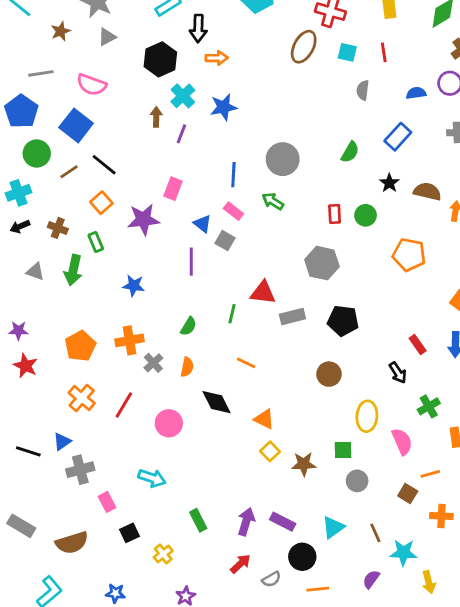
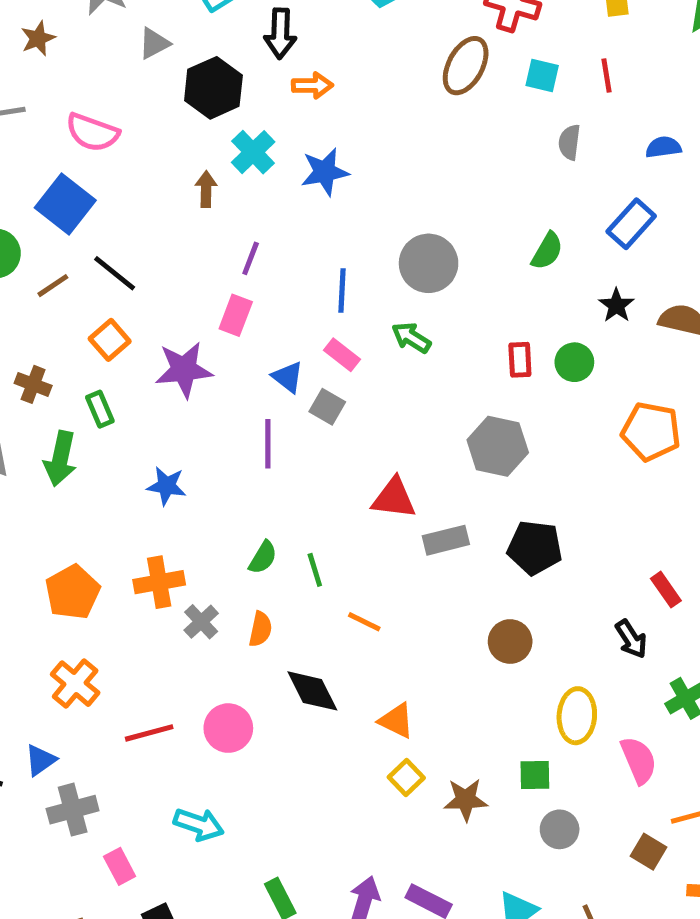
gray triangle: (107, 37) -> (154, 43), moved
purple line: (181, 134) -> (251, 258), moved
green line: (232, 314) -> (315, 570), moved, turned -30
red line: (124, 405) -> (149, 733), moved, turned 44

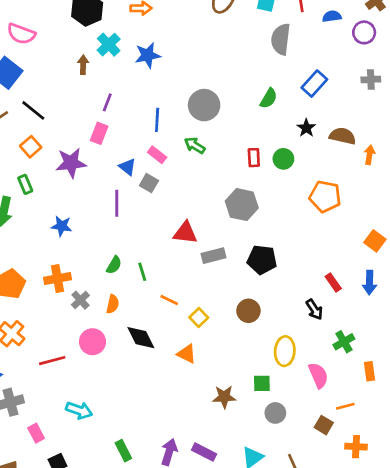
gray semicircle: (569, 142) -> (281, 39), size x1.6
blue semicircle: (663, 147) -> (332, 16), moved
pink circle: (228, 728) -> (92, 342), moved
yellow square: (406, 777) -> (199, 318), moved

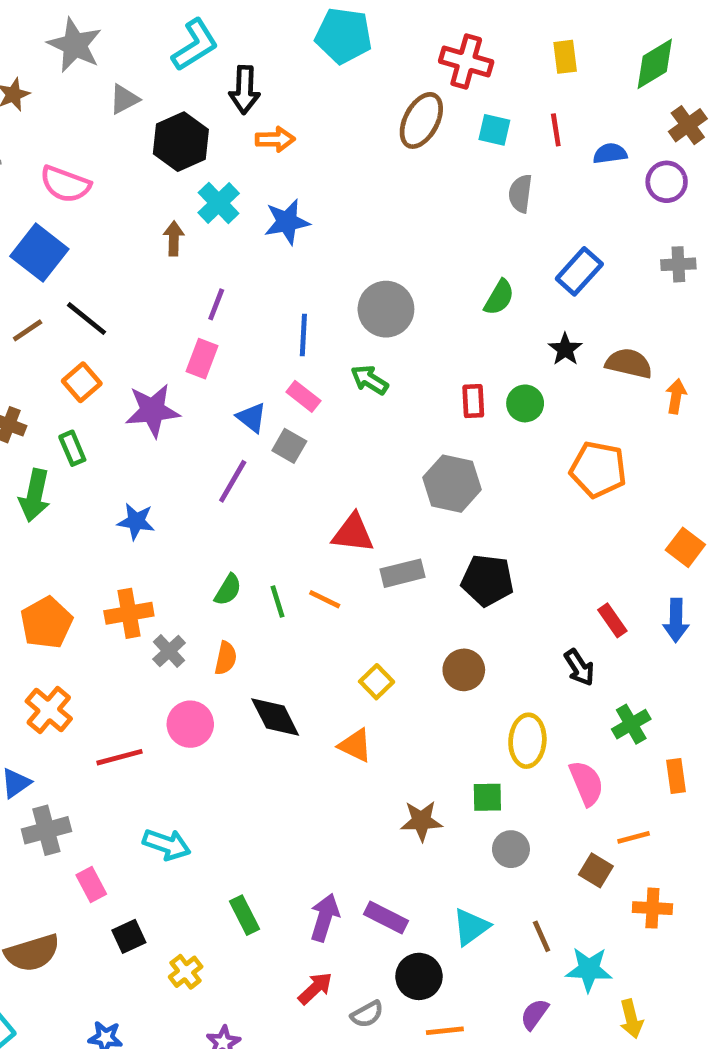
gray semicircle: (281, 39) -> (520, 194), size x0.7
purple line: (117, 203) -> (233, 481), turned 30
orange line: (169, 300) -> (325, 599), moved

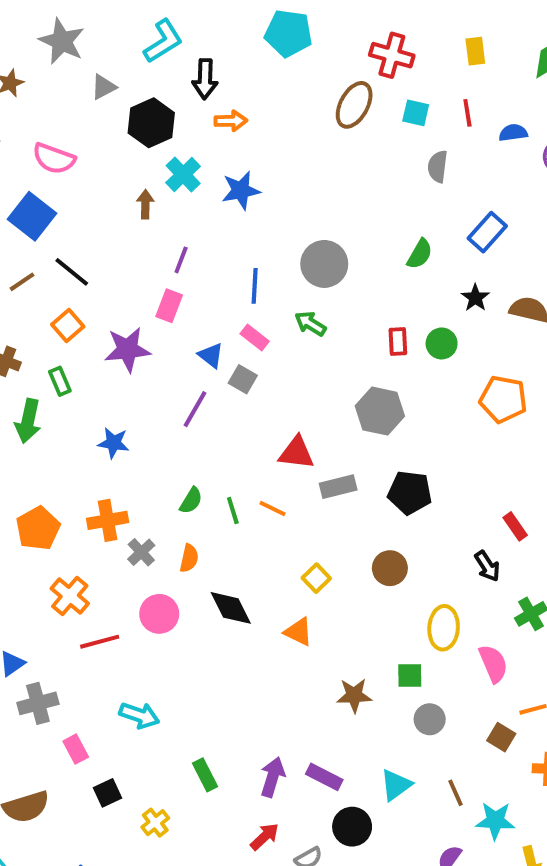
orange cross: (49, 710) -> (70, 596), moved

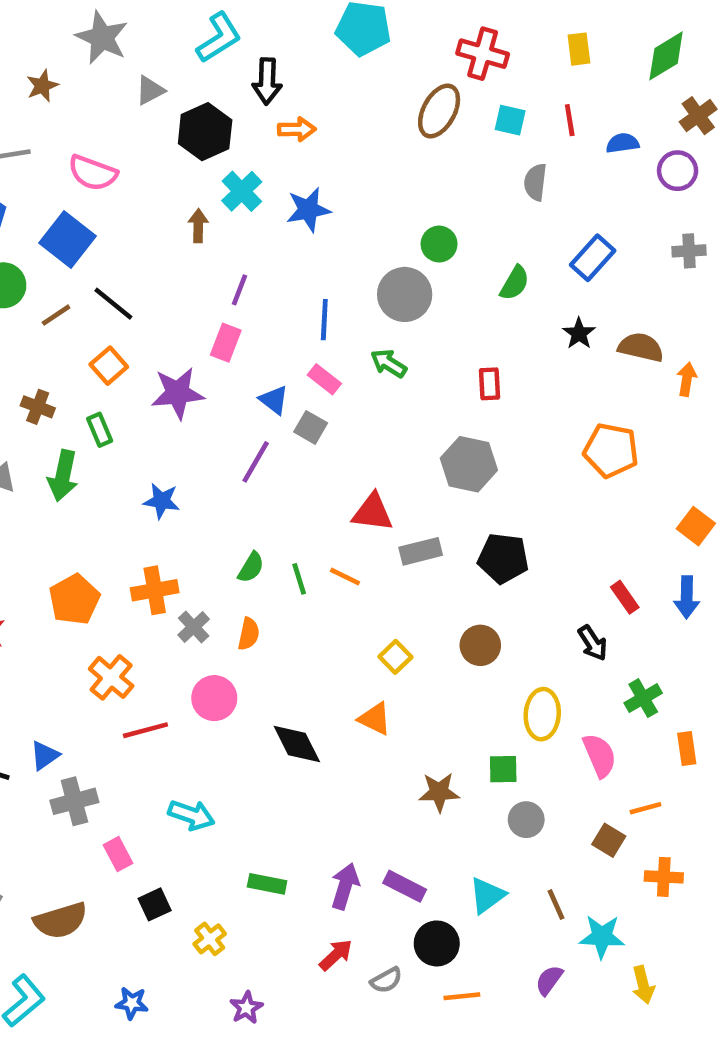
green circle: (442, 343) -> (439, 244), moved
black diamond: (231, 608) -> (297, 744), moved
green rectangle: (205, 775) -> (267, 884), turned -52

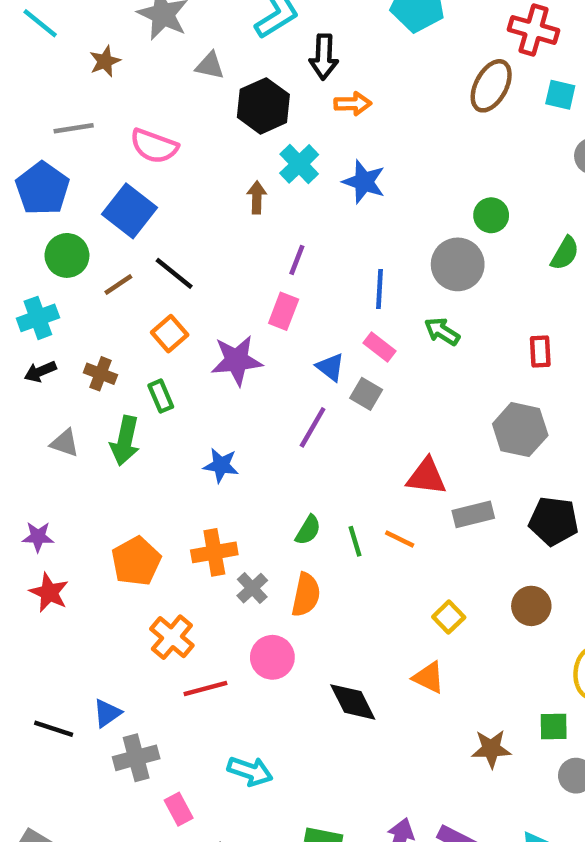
gray triangle: (150, 90) -> (210, 66), turned 40
blue star: (308, 210) -> (364, 182), turned 30
orange semicircle: (249, 634) -> (306, 595), size x1.4

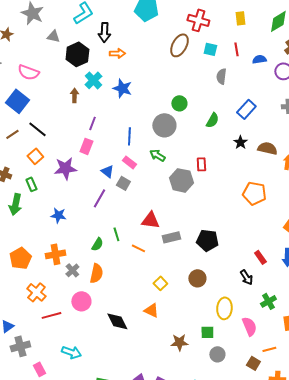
gray hexagon: (520, 430) -> (181, 180), moved
green line: (355, 541) -> (116, 234), moved

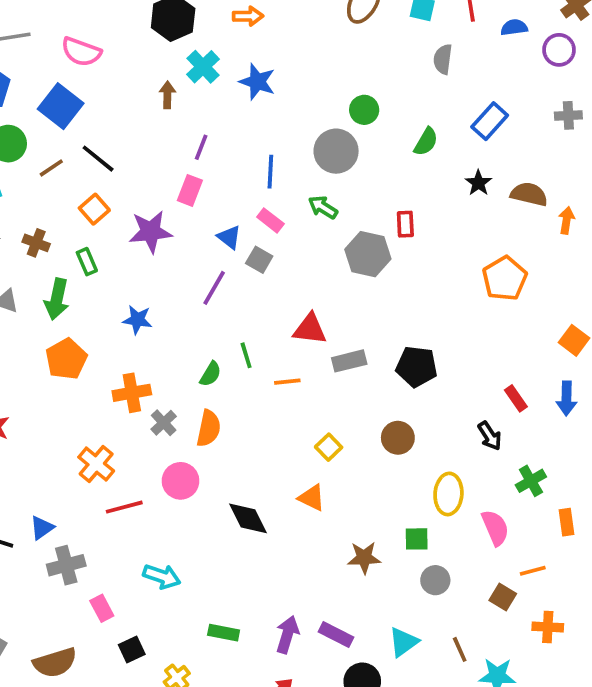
orange pentagon: (254, 193) -> (505, 278), turned 30
orange line: (138, 248) -> (287, 382), turned -32
orange pentagon: (20, 258) -> (66, 359), moved

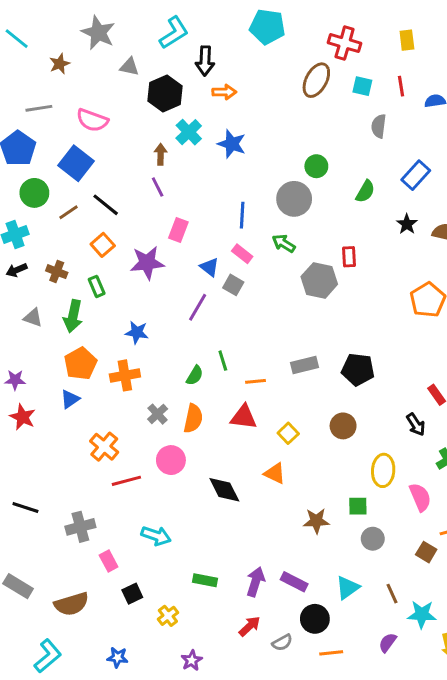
purple line: (201, 147) -> (158, 187), moved, turned -48
red triangle: (310, 329) -> (244, 417), moved
orange cross: (132, 393) -> (125, 375), moved
blue triangle: (42, 528) -> (70, 399), moved

